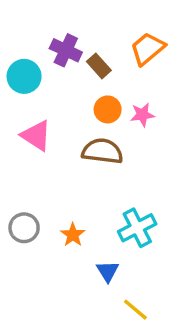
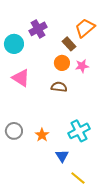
purple cross: (66, 50) -> (38, 29), turned 36
brown rectangle: (99, 66) -> (69, 44), moved
brown semicircle: (102, 151) -> (59, 87), size x0.7

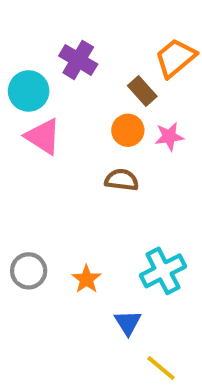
purple cross: (38, 29) -> (78, 60), turned -30
pink triangle: (21, 78) -> (43, 136), moved

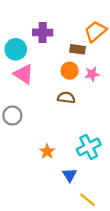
purple cross: (78, 60) -> (43, 32), turned -30
brown rectangle: (142, 91) -> (77, 49), turned -40
gray circle: (29, 271) -> (12, 116), moved

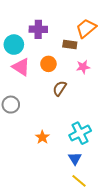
orange circle: (70, 71) -> (48, 64), moved
brown semicircle: (66, 98) -> (60, 88), turned -63
blue triangle: (70, 175) -> (75, 159), moved

